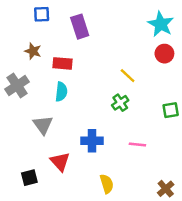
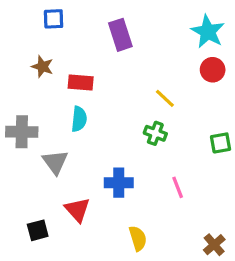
purple rectangle: (80, 27) -> (120, 35), moved
gray cross: (17, 86) -> (22, 132), moved, turned 35
green cross: (120, 103) -> (155, 133), turned -35
pink line: (137, 144) -> (178, 187), turned 63

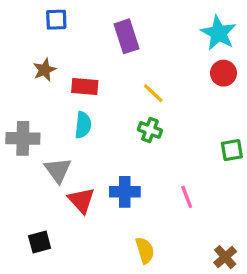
brown star: (42, 67) -> (45, 70), turned 30
yellow line: (165, 98) -> (153, 93), moved
green cross: (155, 133) -> (150, 130), moved
red triangle: (77, 210) -> (81, 200), moved

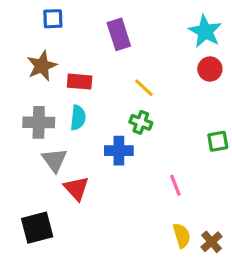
brown star: (45, 70) -> (42, 66), size x1.4
gray cross: (23, 138) -> (39, 122), moved
blue cross: (125, 192) -> (119, 151), moved
black square: (40, 242) -> (37, 228), size x1.5
yellow semicircle: (145, 250) -> (182, 235), moved

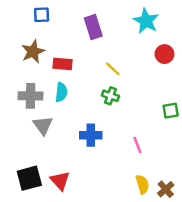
cyan star: (205, 31) -> (146, 21), moved
blue cross: (119, 151) -> (91, 135), moved
red triangle: (76, 188) -> (60, 181), moved

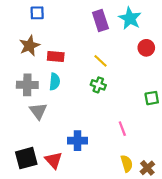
purple rectangle: (93, 27) -> (100, 21), moved
blue cross: (91, 135) -> (78, 141), moved

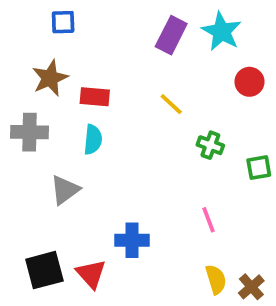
purple rectangle: (100, 21) -> (171, 35), turned 45
gray cross: (27, 85) -> (29, 132), moved
green cross: (98, 85) -> (210, 145), moved
gray triangle: (38, 111) -> (65, 190), turned 30

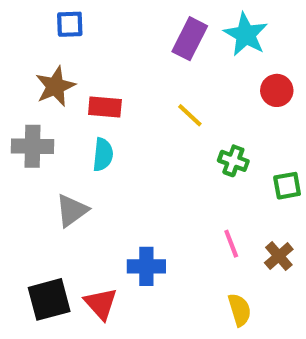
brown cross: (251, 287) -> (279, 256), moved

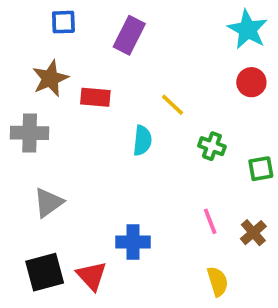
cyan star: (246, 35) -> (248, 30), moved
purple rectangle: (190, 39) -> (129, 35), moved
cyan semicircle: (103, 155) -> (142, 140), moved
gray triangle: (72, 210) -> (48, 203), moved

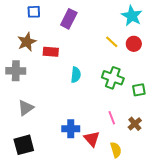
yellow line: (172, 105) -> (112, 42), moved
green cross: (212, 146) -> (113, 78), size x1.5
red triangle: (92, 276) -> (92, 139), moved

